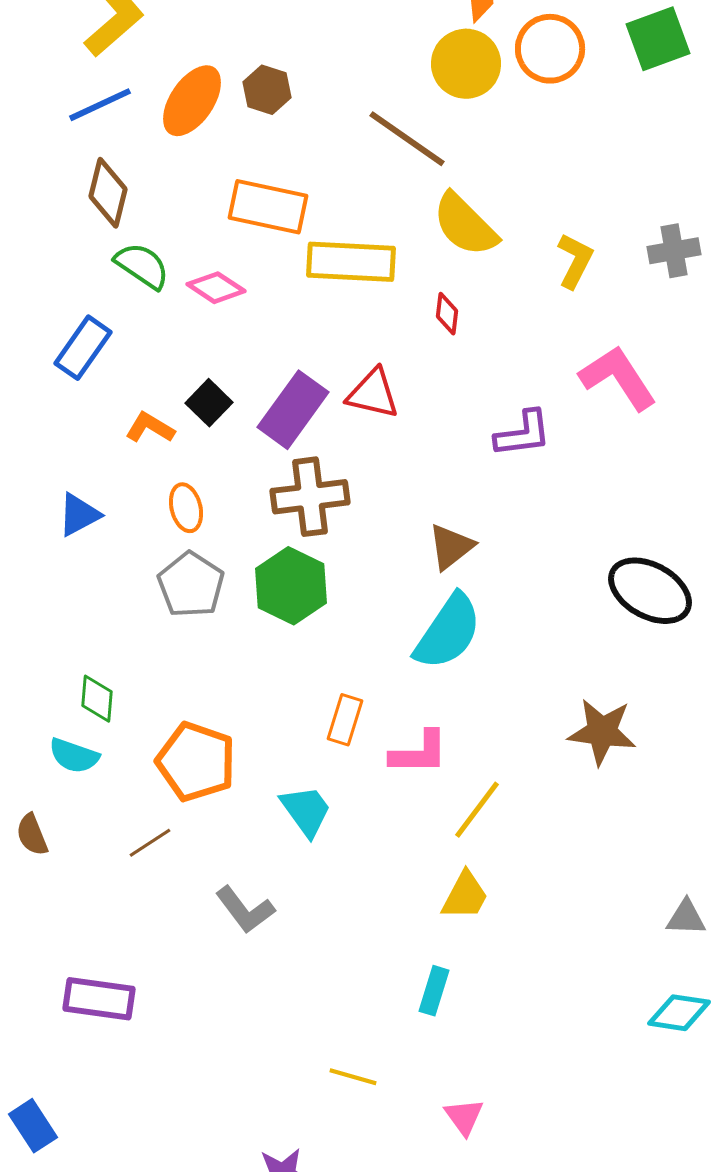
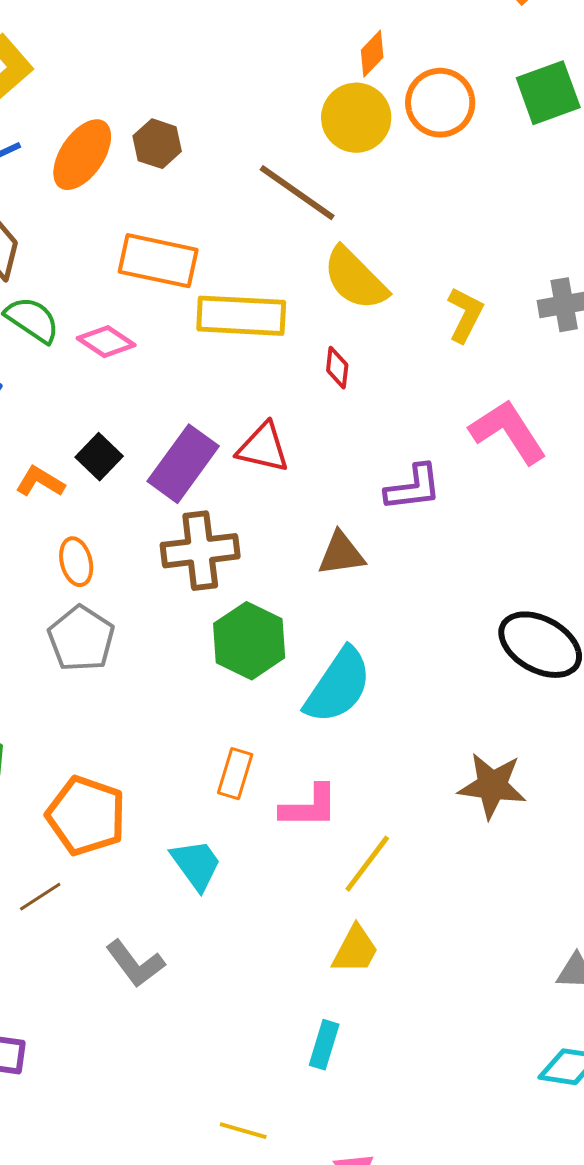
brown triangle: (451, 547) -> (341, 554), moved, turned 30
green hexagon: (291, 586) -> (249, 641), moved

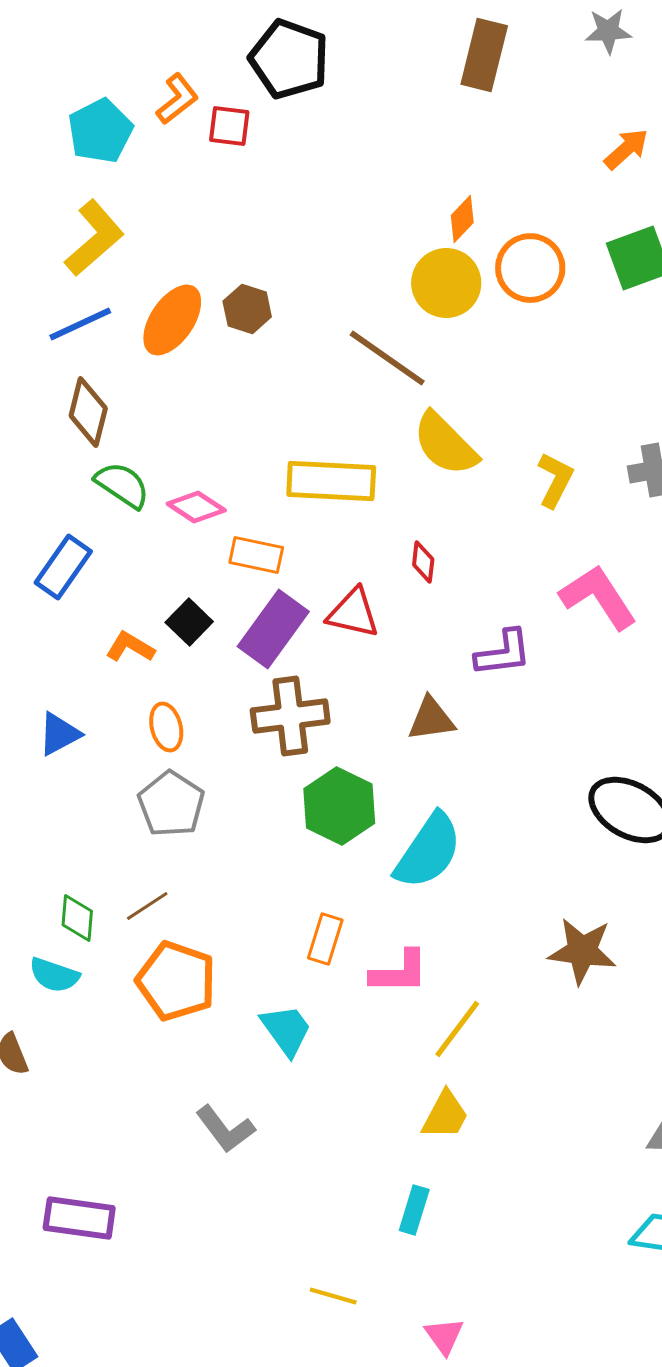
orange rectangle: (158, 261) -> (256, 555), moved, size x0.7
red diamond: (337, 368) -> (423, 562), moved
brown line: (40, 897) -> (147, 906), moved

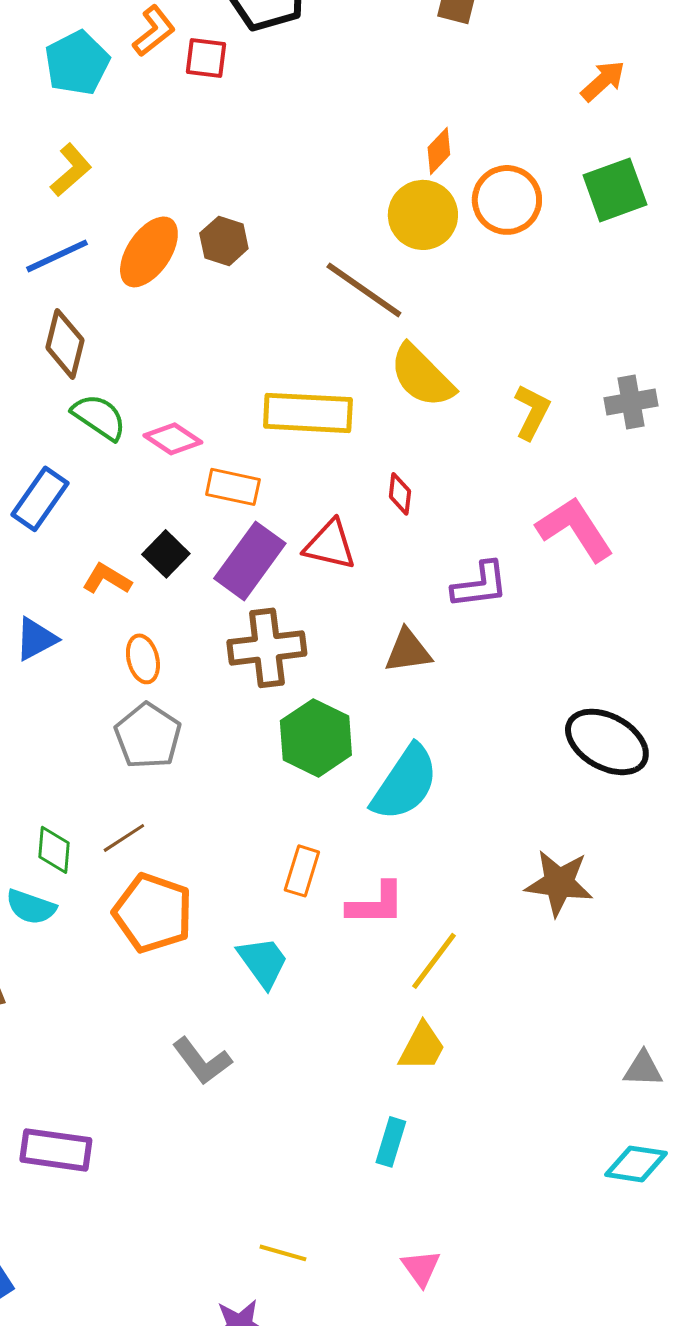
yellow L-shape: (94, 238) -> (71, 170), size x0.7
blue triangle: (59, 734) -> (36, 639), moved
yellow line: (333, 1296) -> (283, 1253), moved

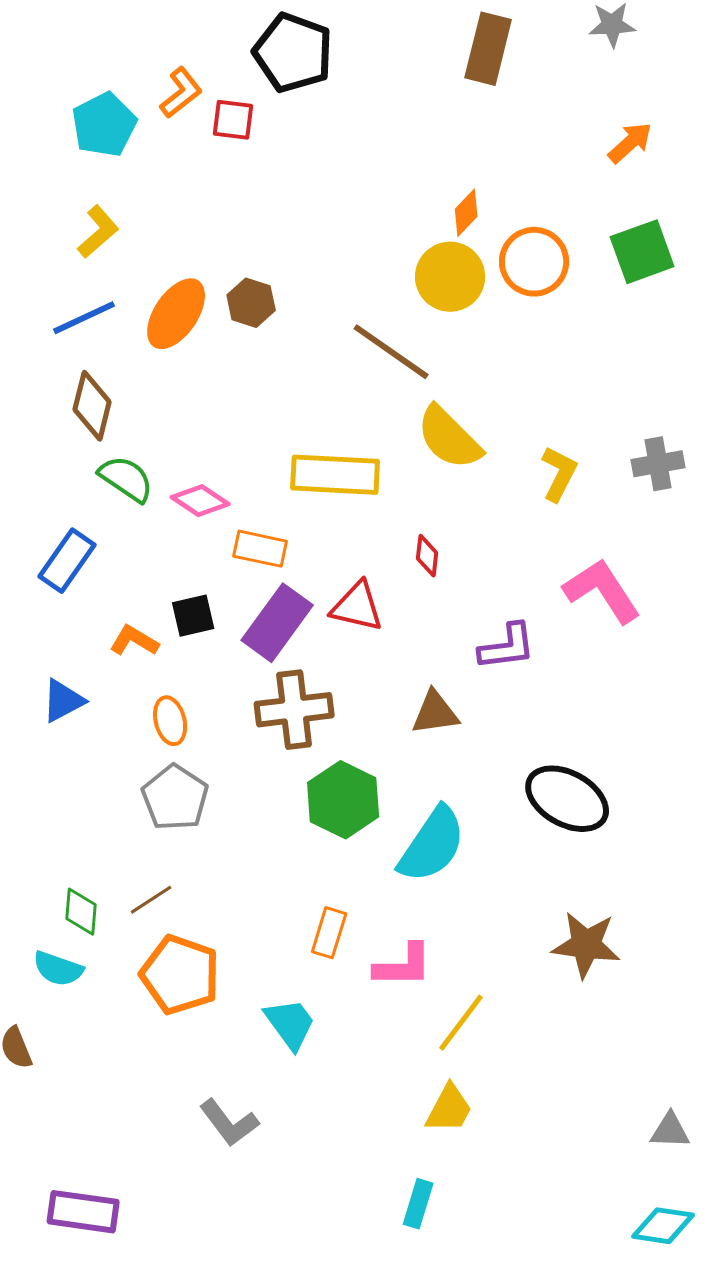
black square: (166, 554) -> (193, 616), turned 33
black ellipse: (607, 742) -> (567, 799), moved

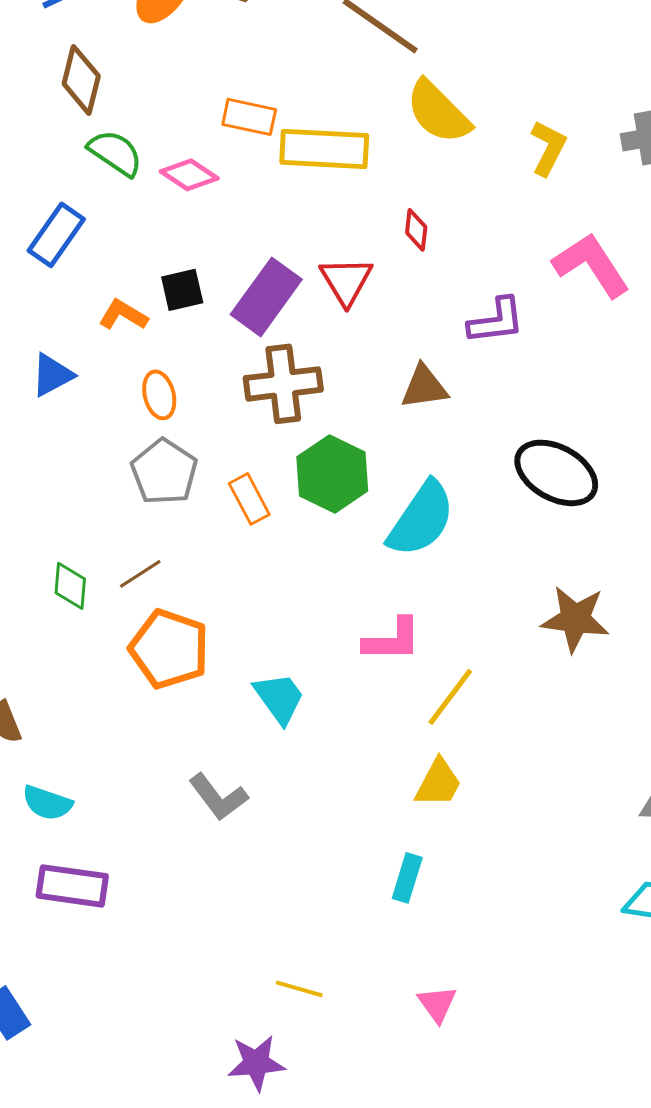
orange rectangle: (260, 549) -> (249, 117), moved
red triangle: (357, 607) -> (346, 281), turned 46
orange rectangle: (329, 933) -> (249, 499), moved, turned -45
cyan semicircle: (58, 969) -> (47, 803), moved

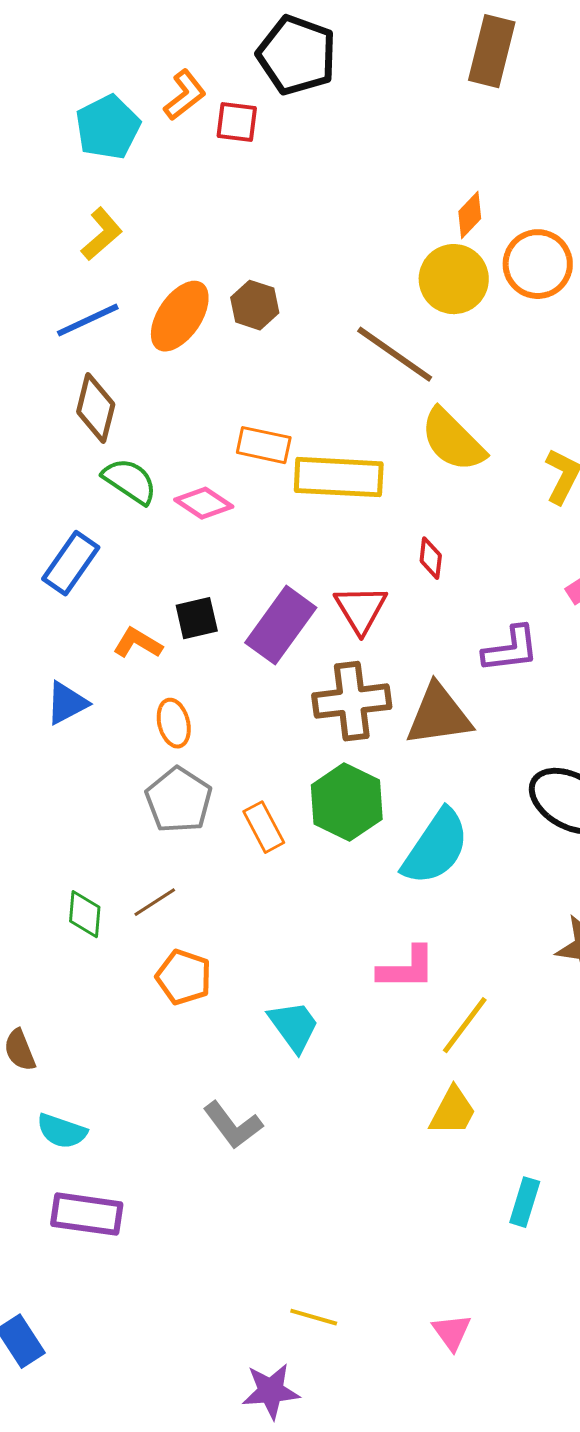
brown cross: (283, 384) -> (352, 701), moved
brown triangle: (424, 387) -> (439, 715), size x1.4
orange pentagon: (169, 649) -> (184, 977), size x0.7
cyan rectangle: (407, 878) -> (525, 1202), moved

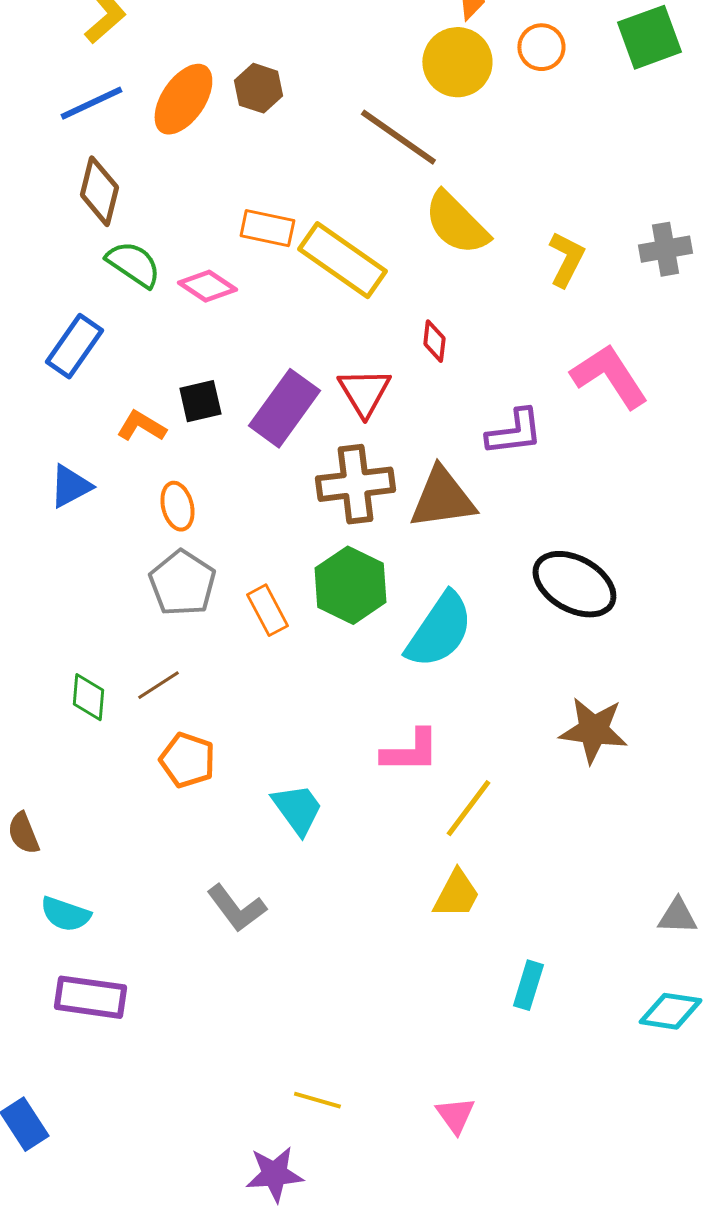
orange circle: (538, 264) -> (541, 47), size x0.7
yellow rectangle: (339, 477) -> (342, 260), turned 32

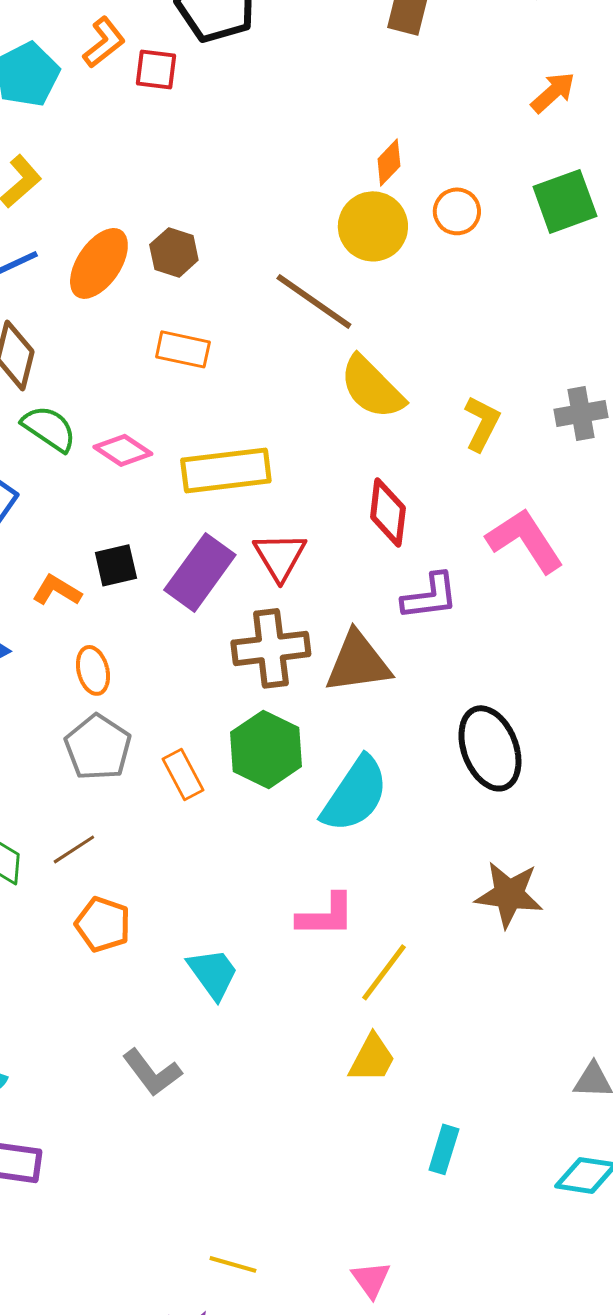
orange rectangle: (267, 228) -> (183, 349), moved
yellow rectangle: (342, 260) -> (226, 470), moved, turned -42
red diamond: (434, 341) -> (388, 512), moved, size x1.6
black ellipse: (574, 584) -> (490, 748), turned 40

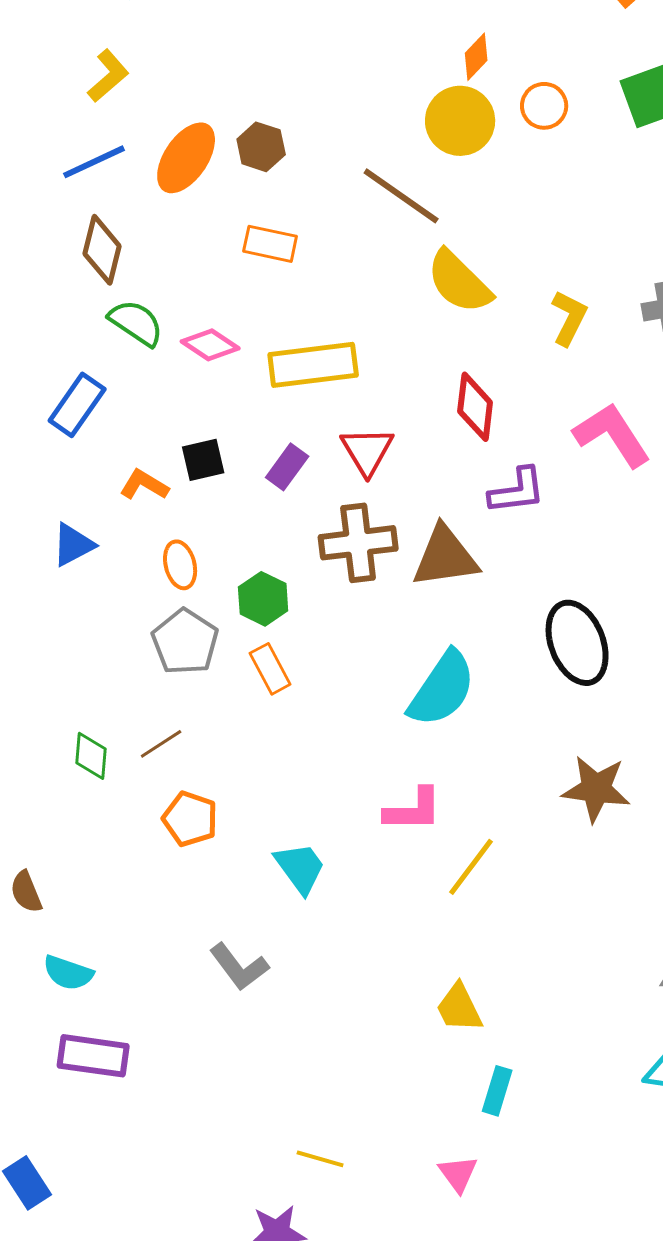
purple rectangle: (200, 572) -> (287, 467), size x0.6
green hexagon: (266, 749) -> (263, 599), moved, size x0.7
yellow trapezoid: (372, 1058) -> (459, 1008), moved, turned 126
cyan rectangle: (444, 1149) -> (497, 1091), moved

